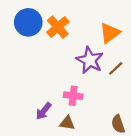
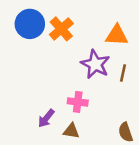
orange triangle: (110, 33) -> (117, 35), turned 40
brown line: (116, 68) -> (123, 73), turned -35

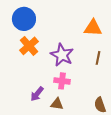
orange cross: (61, 29) -> (29, 46), moved
purple star: (95, 64) -> (62, 55), moved

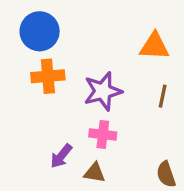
orange cross: (29, 46) -> (48, 76), turned 36
purple star: (62, 55) -> (103, 91), turned 30

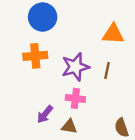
blue circle: (40, 31) -> (43, 17), moved
brown line: (163, 96) -> (107, 70), moved

